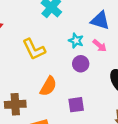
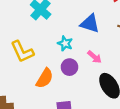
pink arrow: (100, 46) -> (94, 57), moved
orange semicircle: (48, 86) -> (45, 78), moved

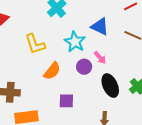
cyan star: (65, 43) -> (75, 42), size x1.5
purple circle: (69, 67) -> (84, 67), moved

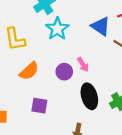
blue triangle: (100, 27) -> (101, 26), moved
cyan star: (75, 42) -> (57, 29), moved

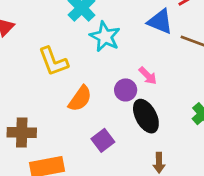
black ellipse: (89, 96) -> (146, 116), moved
purple square: (39, 106) -> (103, 140), turned -35

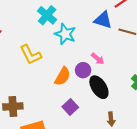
orange semicircle: (80, 99) -> (63, 76), moved

